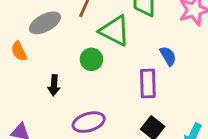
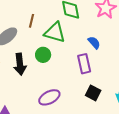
black arrow: (54, 85) -> (20, 64), moved, size x1.5

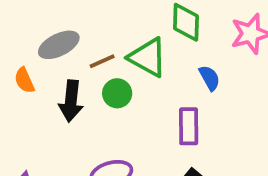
brown line: (32, 21) -> (102, 61), moved, turned 40
blue semicircle: (94, 43) -> (210, 78), moved

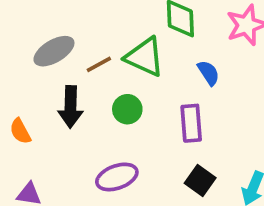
orange semicircle: (24, 80) -> (20, 131), moved
green circle: (117, 93) -> (127, 109), moved

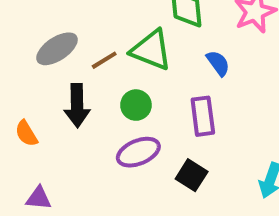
purple ellipse: (117, 177) -> (138, 152), moved
black square: (200, 180) -> (192, 175), moved

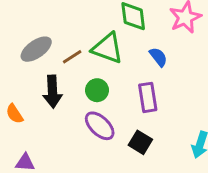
purple ellipse: (138, 152) -> (100, 126), turned 68

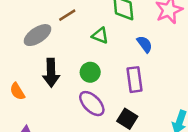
green triangle: (108, 48) -> (100, 36), size x0.6
brown line: (72, 57) -> (67, 15), moved

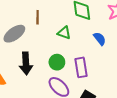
brown line: (67, 15) -> (38, 17), turned -56
purple rectangle: (135, 80) -> (81, 67), moved

